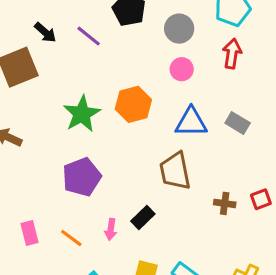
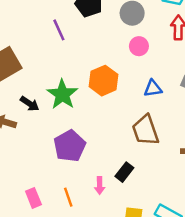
black arrow: (45, 32) -> (30, 104), moved
purple line: (89, 36) -> (59, 30), turned 35
blue triangle: (191, 122) -> (153, 88), size x0.7
orange line: (71, 238) -> (68, 197), turned 42

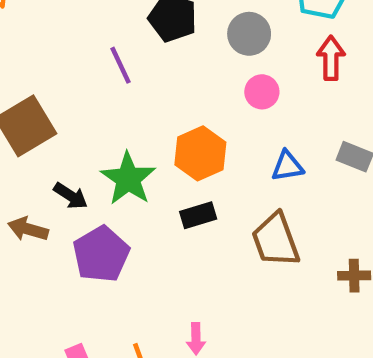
purple pentagon: (70, 146) -> (101, 254), moved
black rectangle: (124, 172) -> (198, 215), moved, turned 36

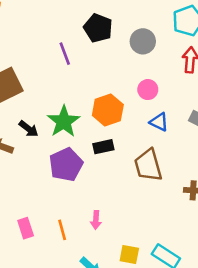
pink circle: (262, 92) -> (148, 90), moved
blue triangle: (287, 166) -> (159, 122), turned 30
purple pentagon: (101, 254) -> (66, 165), moved

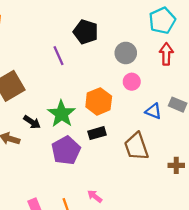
gray circle: (143, 41) -> (126, 53), moved
blue triangle: (159, 122) -> (153, 111), moved
pink arrow: (96, 220) -> (95, 196), turned 128

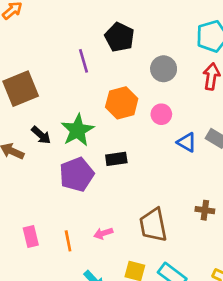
pink circle: (132, 82) -> (161, 114), moved
orange hexagon: (99, 101) -> (122, 103), moved
brown trapezoid: (136, 146) -> (153, 225), moved
pink arrow: (95, 196) -> (103, 233), turned -64

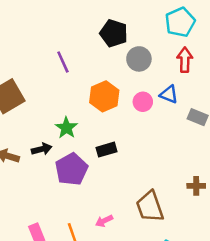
black pentagon: (120, 37) -> (114, 33), moved
green star: (77, 130) -> (66, 128), size x0.7
black arrow: (41, 135) -> (42, 149), moved, turned -48
blue triangle: (187, 142) -> (169, 94), moved

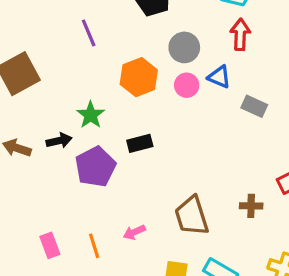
gray circle: (139, 59) -> (184, 47), moved
brown cross: (196, 186) -> (251, 206), moved

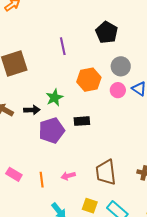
pink rectangle: (50, 245) -> (14, 174), turned -49

